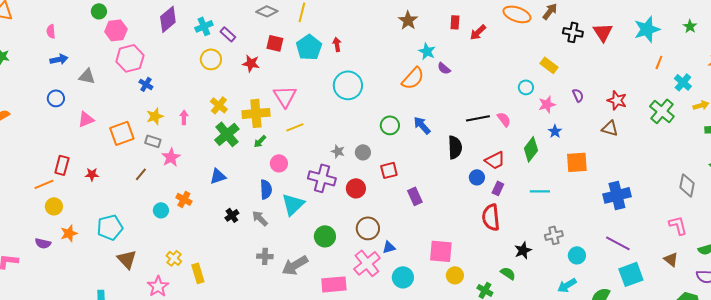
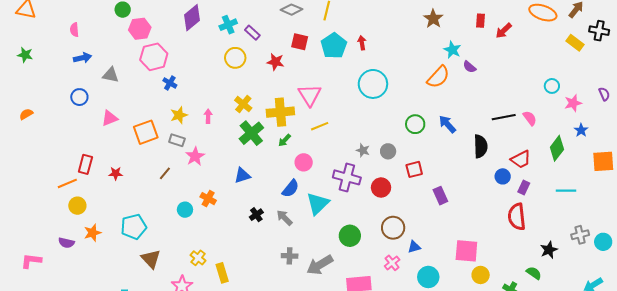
yellow rectangle: (549, 65) -> (575, 43), moved
blue semicircle: (266, 189) -> (291, 189), turned 42
cyan circle: (577, 255) -> (603, 242), moved
pink cross: (367, 263) -> (392, 263), size x0.6

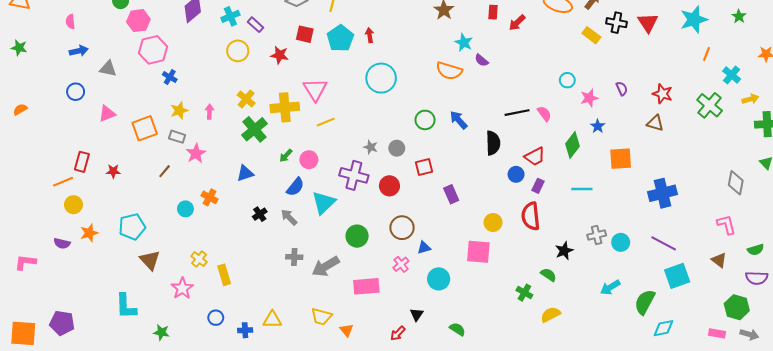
orange semicircle: (438, 77) -> (449, 71), turned 65
green arrow: (285, 140) -> (286, 156), moved
yellow circle: (481, 275) -> (493, 222), moved

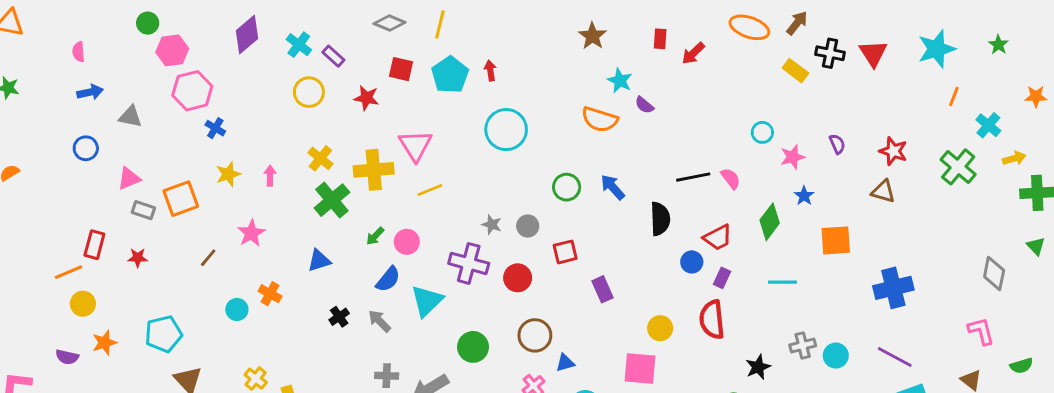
cyan cross: (230, 16) -> (299, 45), turned -30
gray rectangle: (177, 137) -> (143, 210), moved

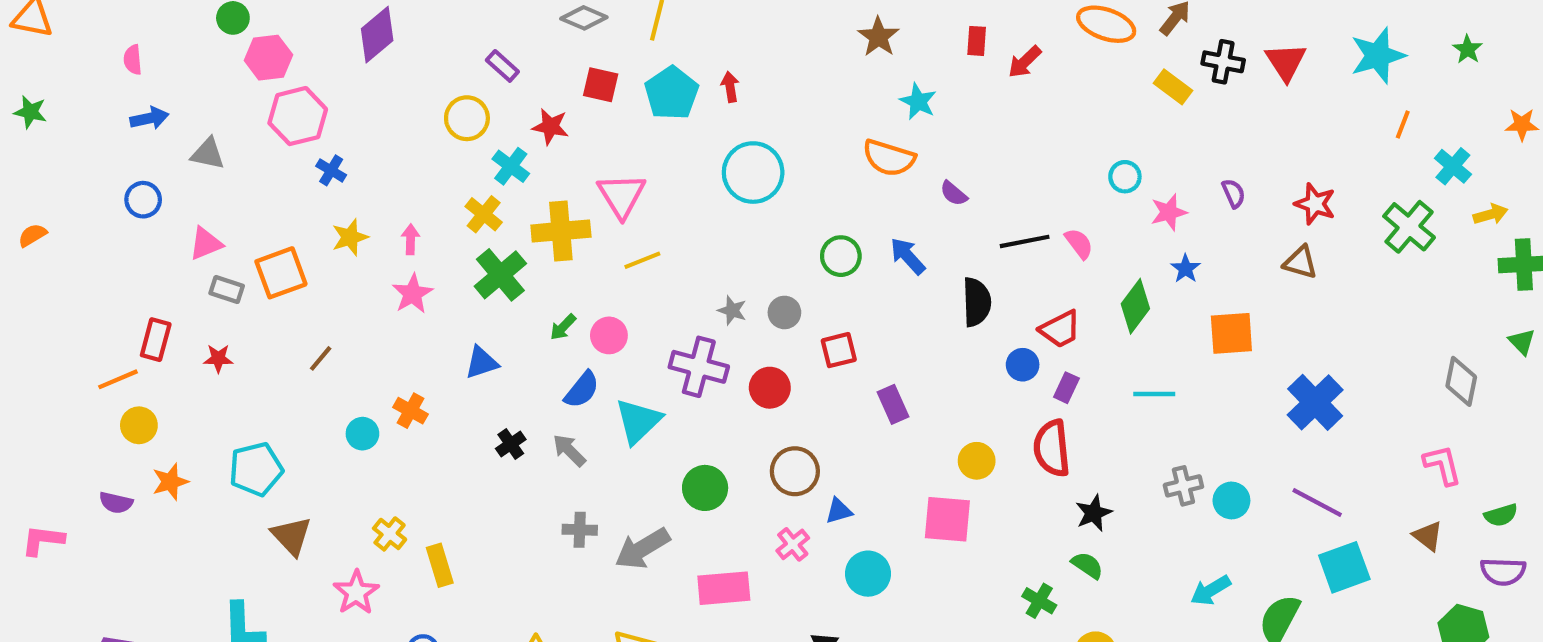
cyan cross: (299, 45) -> (511, 166), moved
purple semicircle: (644, 105) -> (954, 193), moved
pink star: (251, 233) -> (413, 294), moved
blue cross: (893, 288) -> (1315, 402), turned -30
black star: (758, 367) -> (1094, 513), moved

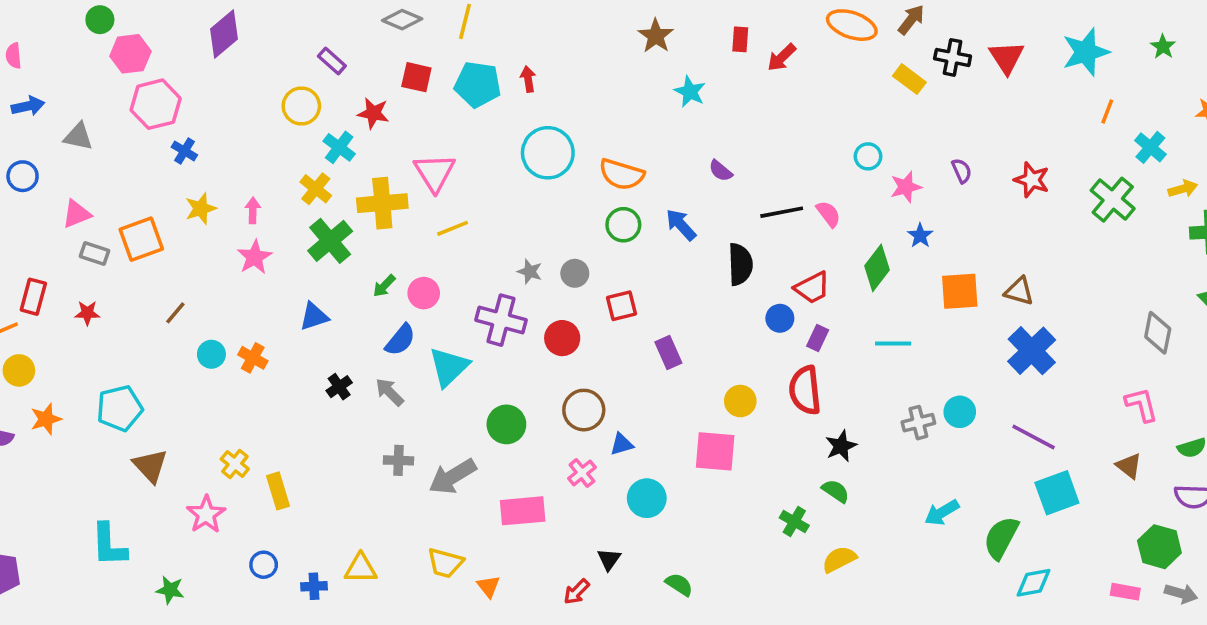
cyan pentagon: (672, 93) -> (478, 84), turned -30
orange semicircle: (889, 158) -> (622, 174), moved
brown triangle: (1300, 262) -> (1019, 291), moved
cyan circle: (362, 434) -> (211, 354), moved
cyan circle: (1231, 500) -> (960, 412), moved

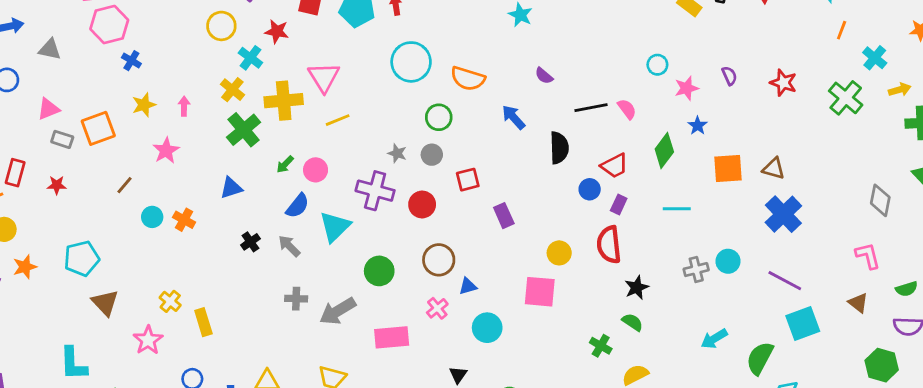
green circle: (623, 225) -> (439, 117), moved
pink star: (255, 257) -> (166, 151), moved

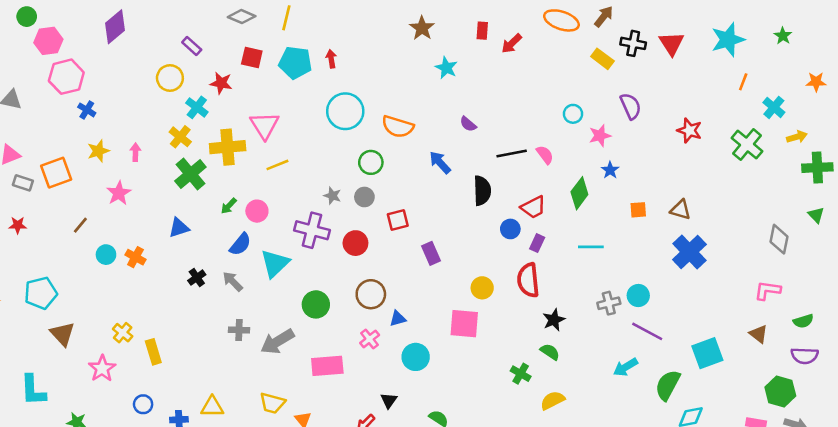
purple semicircle: (729, 76) -> (631, 106), moved, size x1.5
orange square: (728, 169) -> (638, 210), size x0.6
pink L-shape: (868, 256) -> (767, 290), turned -68
purple line: (785, 281) -> (647, 331), moved

